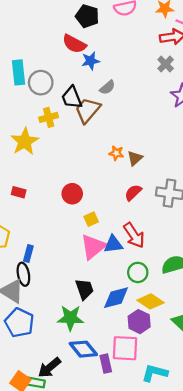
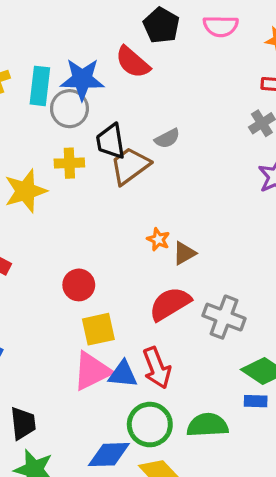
blue star: (90, 61) -> (82, 79), moved, size x1.5
red semicircle: (133, 193) -> (170, 304), size x1.5
yellow square: (91, 219) -> (98, 329), size x1.5
green circle: (138, 272) -> (150, 425), size x1.4
black trapezoid: (84, 289) -> (23, 423), moved

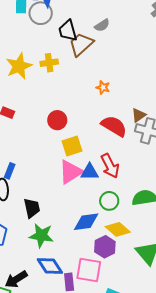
yellow cross: (69, 163) -> (49, 63), moved
brown triangle: (184, 253) -> (139, 115), moved
red semicircle: (170, 304) -> (114, 126), turned 68
green circle: (150, 425) -> (109, 201), size x0.7

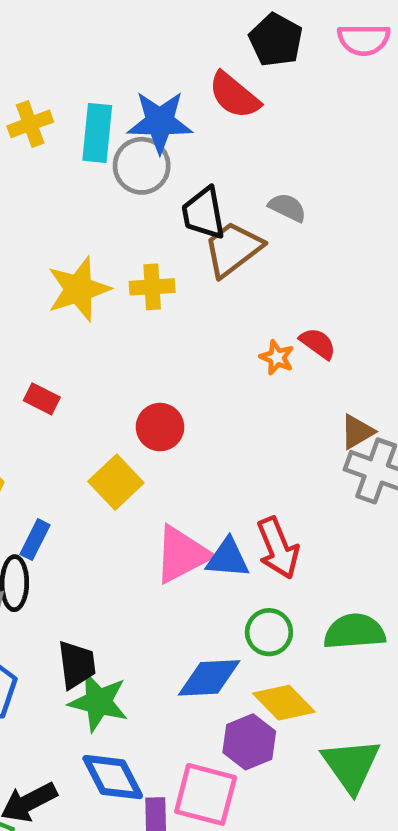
gray semicircle: (102, 25) -> (287, 207), turned -126
red semicircle: (114, 126) -> (318, 343), moved, size x0.6
yellow square: (72, 146) -> (116, 482), moved, turned -30
black trapezoid: (32, 208) -> (77, 665), moved

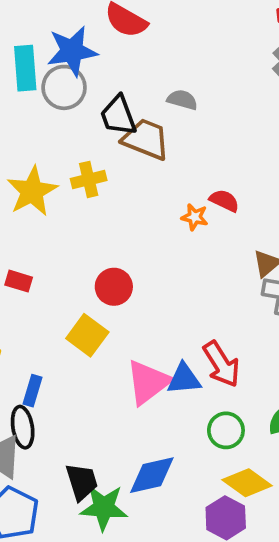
brown trapezoid: (233, 249) -> (146, 139), turned 69
blue diamond: (209, 678) -> (152, 475), moved

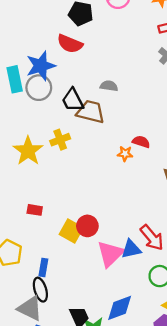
red rectangle: (19, 281) -> (35, 210), moved
red circle: (114, 287) -> (87, 226), moved

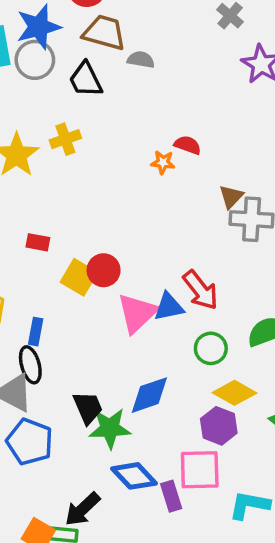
brown trapezoid: (91, 112) -> (104, 33), moved
red rectangle: (35, 210) -> (38, 242), moved

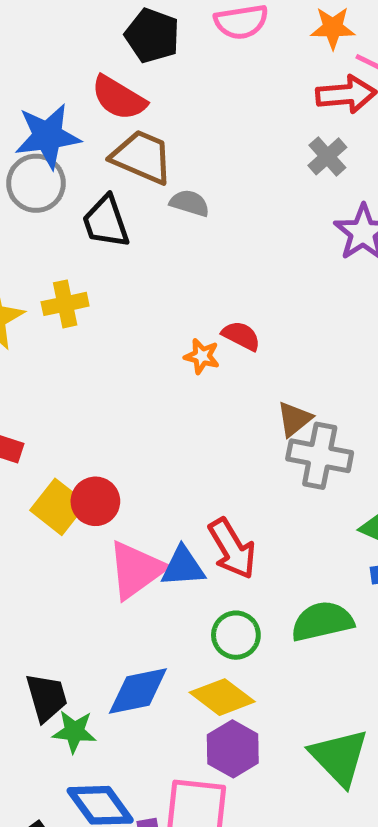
yellow diamond: (234, 393) -> (222, 697), moved
green star: (110, 428) -> (74, 732), size x0.7

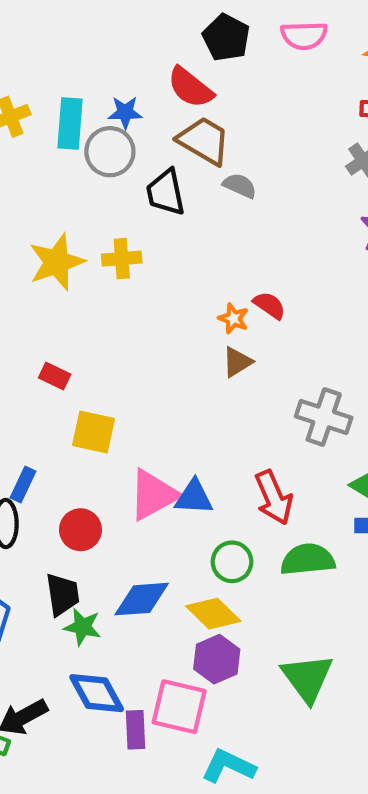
blue star: (48, 136) -> (125, 112), size x0.6
brown triangle: (294, 419) -> (237, 362), moved
red circle: (95, 501) -> (80, 530), moved
yellow square: (58, 507) -> (94, 432), turned -33
red arrow: (232, 549) -> (274, 498), moved

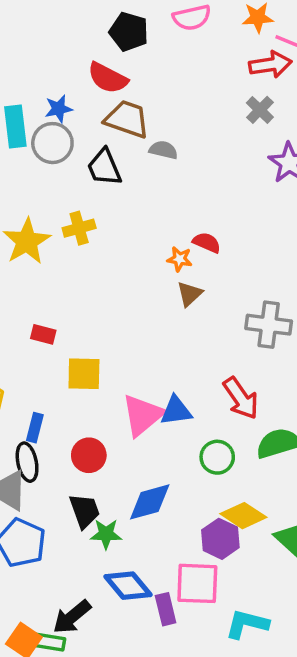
yellow diamond: (213, 614) -> (243, 516), moved

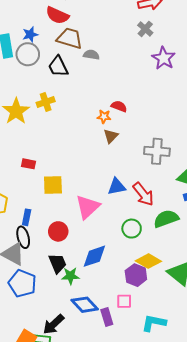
blue triangle: (176, 411) -> (117, 187), moved
pink square: (197, 583) -> (124, 301), size x0.6

